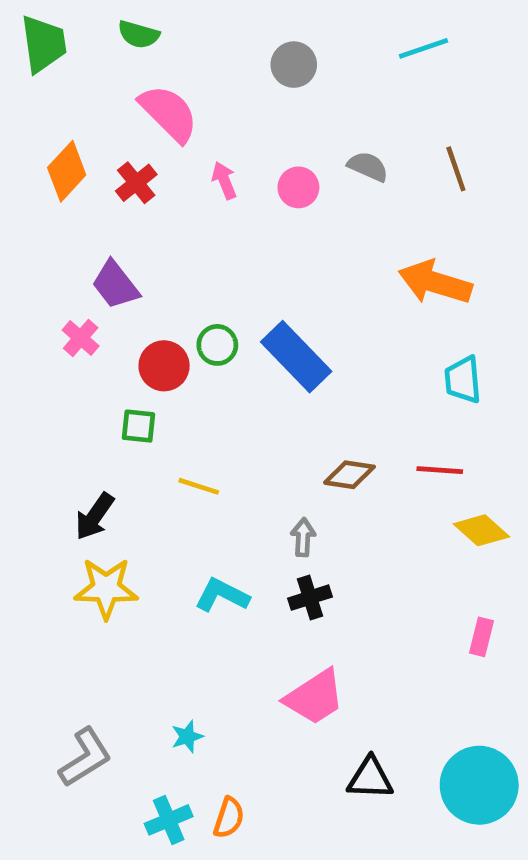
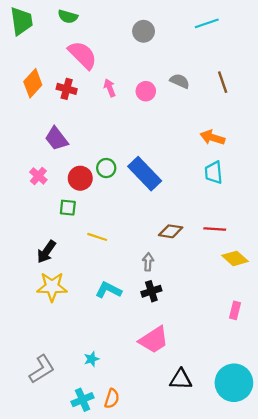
red cross: (136, 183) -> (67, 89), turned -36
orange arrow: (435, 282) -> (212, 138), size x0.7
pink cross: (81, 338) -> (38, 176), moved
cyan trapezoid: (463, 380) -> (214, 173), moved

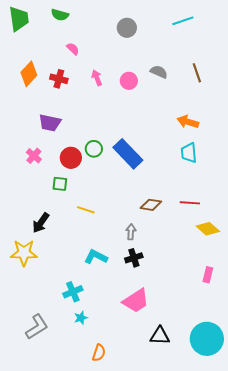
pink semicircle: (82, 55) -> (73, 49), size x0.5
purple trapezoid: (57, 139) -> (50, 123), turned -40
yellow star: (52, 287) -> (24, 253), moved
cyan cross: (82, 400) -> (73, 292), moved

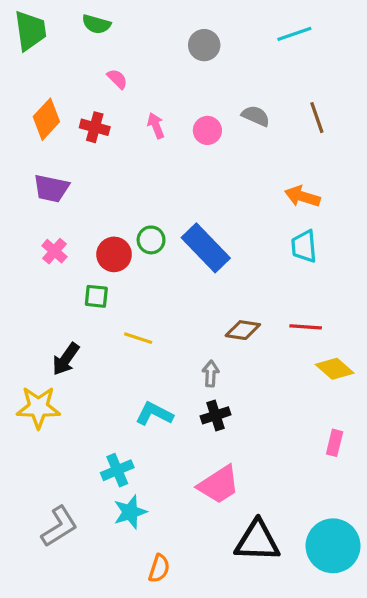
purple trapezoid: (50, 123) -> (51, 188), moved
cyan star: (81, 318) -> (130, 512), size x1.5
black triangle: (160, 336) -> (257, 541), size x1.4

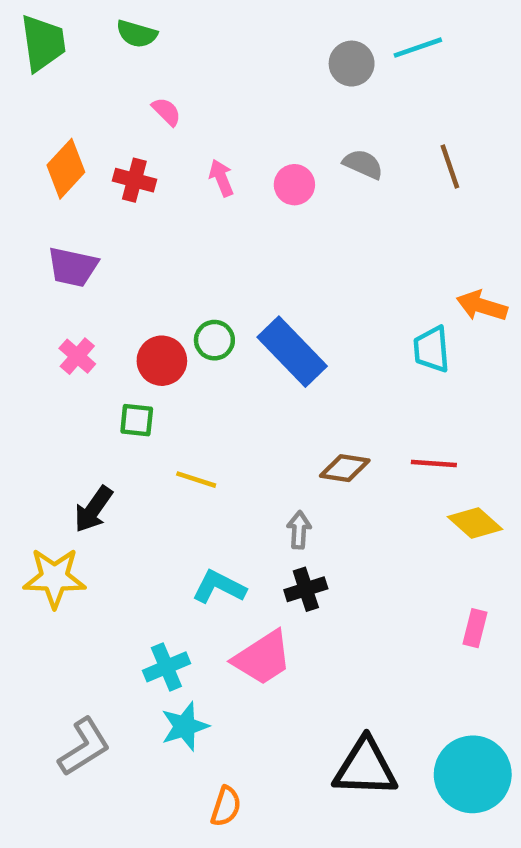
gray circle: (204, 45) -> (352, 64), moved
orange arrow: (302, 196) -> (482, 306), moved
pink trapezoid: (219, 485) -> (262, 658), moved

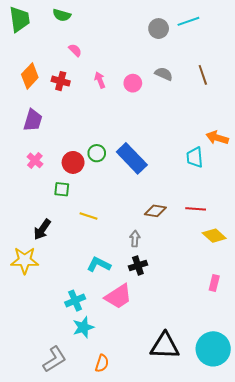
purple trapezoid: (73, 267) -> (33, 120), turned -85
gray L-shape: (84, 747) -> (55, 359), moved

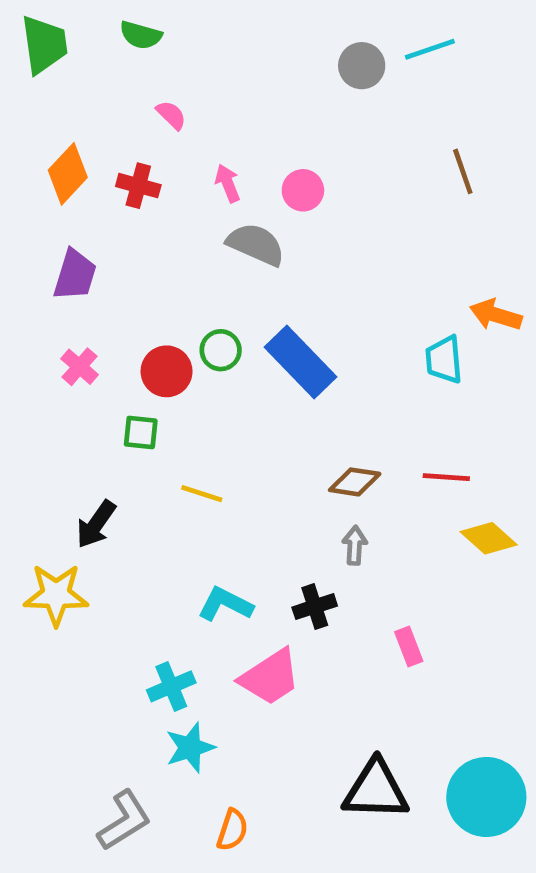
gray semicircle: (164, 74) -> (256, 244), moved, size x1.4
gray arrow: (135, 239) -> (355, 545), moved
pink rectangle: (214, 283) -> (409, 646), moved, turned -35

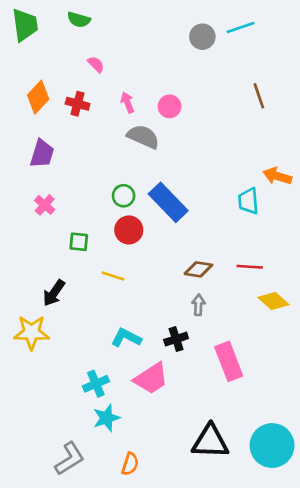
red circle: (167, 371) -> (129, 230), moved
pink rectangle: (409, 646) -> (229, 361), size x1.8

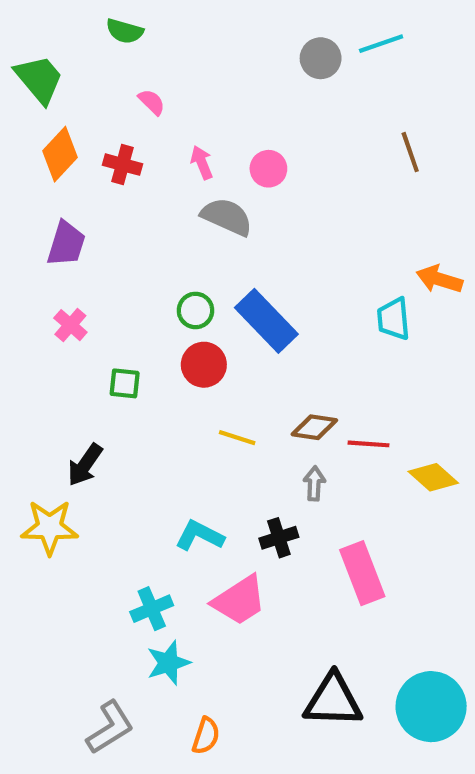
green trapezoid: (25, 25) -> (39, 79), moved, turned -32
red line: (250, 267) -> (369, 444), moved
yellow line: (113, 276) -> (237, 438), moved

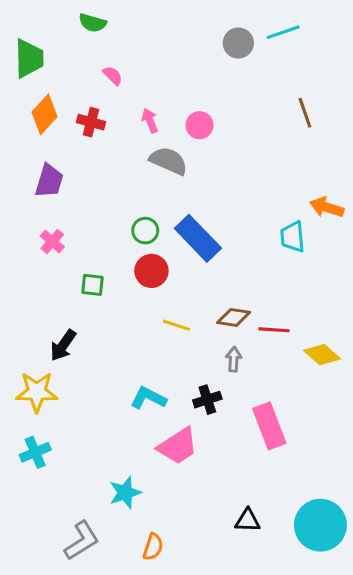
green trapezoid: (39, 79) -> (29, 59), turned 39
cyan cross: (152, 609) -> (35, 452), moved
black triangle: (333, 700) -> (248, 521), size x0.6

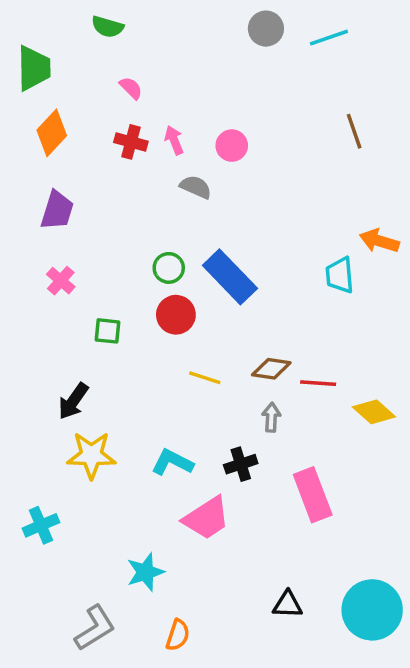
gray circle: (238, 43) -> (266, 29), moved
red cross: (91, 122) -> (131, 142), moved
gray semicircle: (169, 161) -> (196, 187), size x0.7
yellow star: (37, 392) -> (91, 455), moved

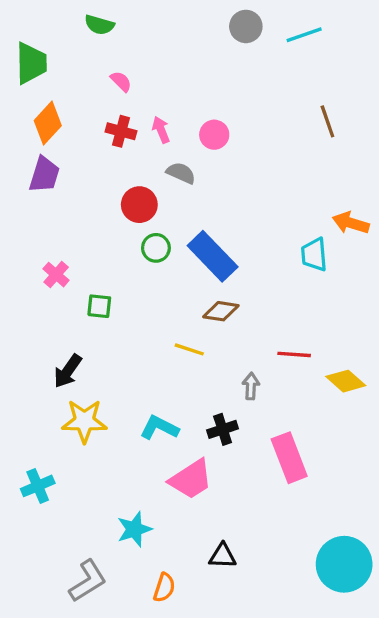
purple trapezoid: (57, 210) -> (44, 175), moved
pink cross: (61, 281) -> (56, 275), moved
red circle: (176, 315) -> (139, 205), moved
brown diamond: (271, 369) -> (221, 311), moved
black triangle: (288, 605) -> (223, 556), moved

